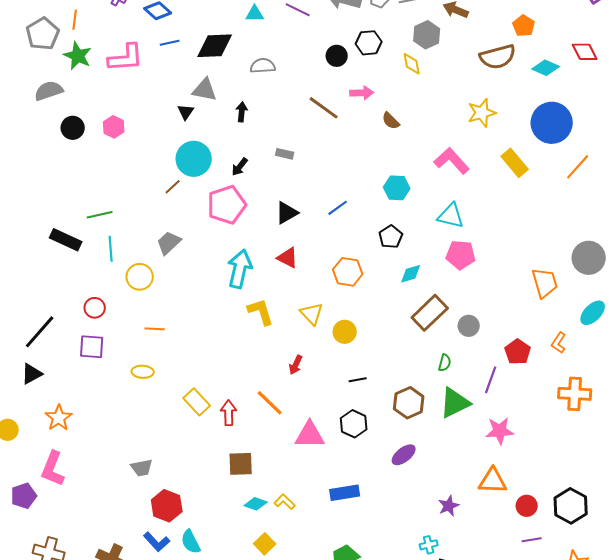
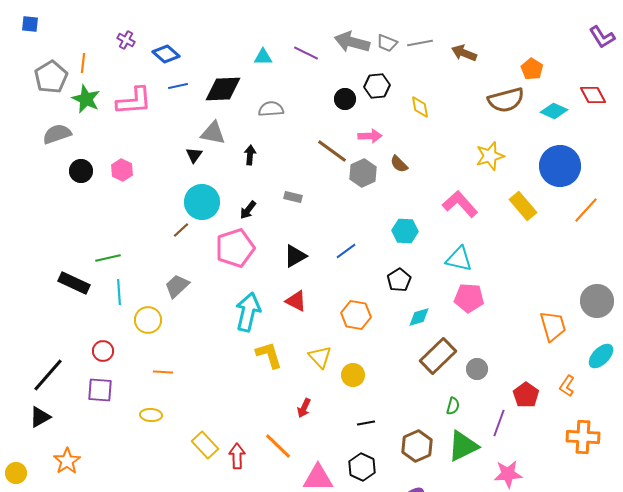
gray hexagon: (427, 35) -> (363, 173), moved

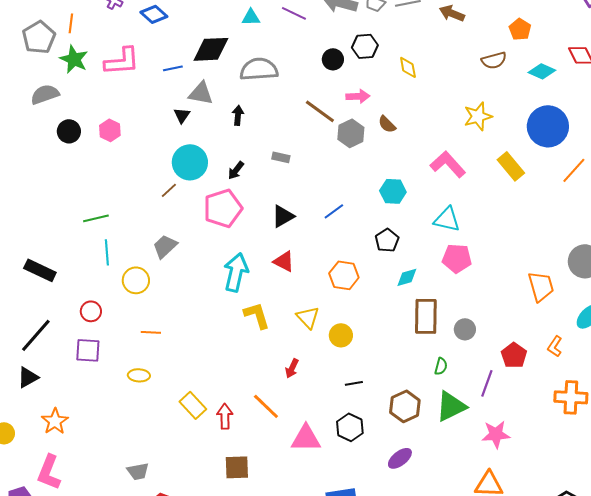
blue line: (178, 86) -> (173, 68), moved
brown semicircle: (506, 100) -> (494, 60), size x0.7
gray semicircle: (271, 109) -> (259, 69), size x1.5
black rectangle: (74, 283) -> (40, 270), moved
brown rectangle: (438, 356) -> (426, 316), turned -45

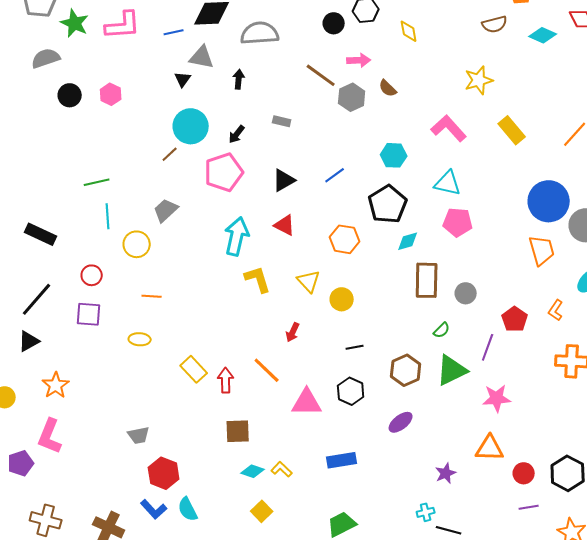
blue circle: (548, 126) -> (549, 201), moved
black pentagon: (387, 240) -> (388, 204), size x1.6
green semicircle: (441, 366) -> (442, 330), turned 30

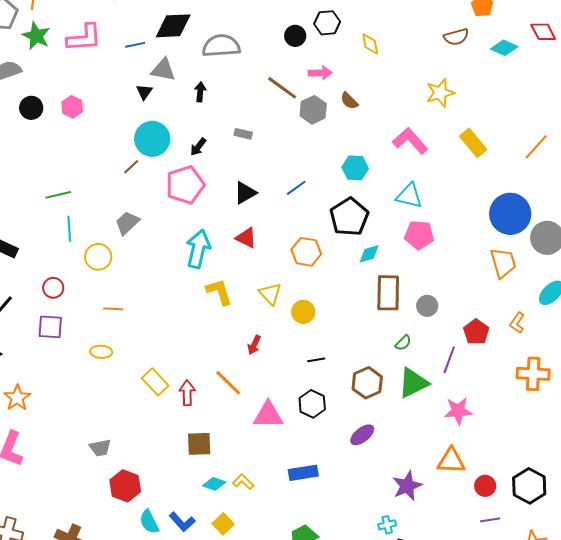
purple star: (446, 473) -> (407, 486), size x1.4
blue L-shape: (154, 509) -> (182, 522), moved

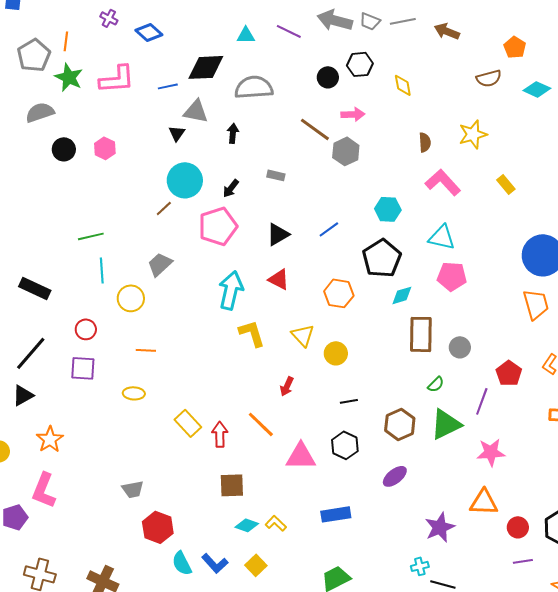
brown semicircle: (349, 101) -> (425, 142), moved, turned -138
yellow rectangle: (473, 143) -> (506, 184), size x0.7

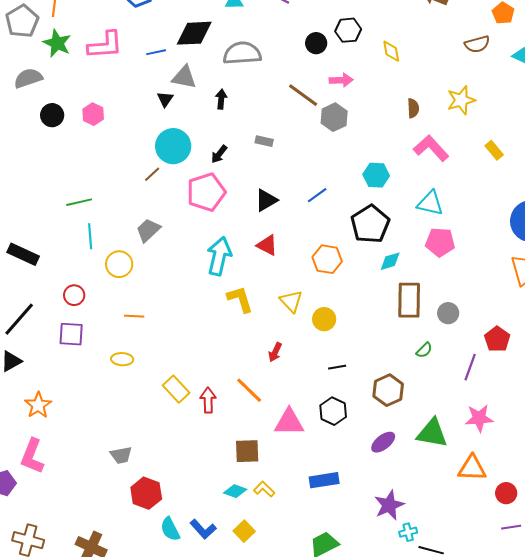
green triangle: (446, 424) -> (432, 433), moved, turned 36
brown square: (232, 485) -> (247, 451), moved
purple star: (440, 527) -> (389, 505), moved

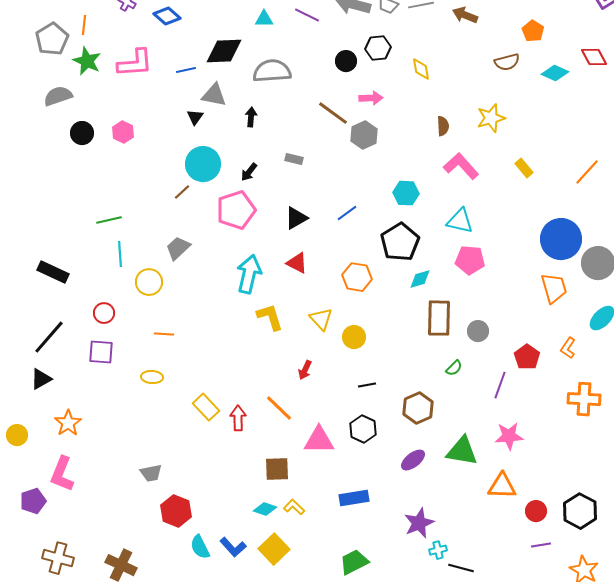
yellow square: (244, 531) -> (274, 549), size x1.4

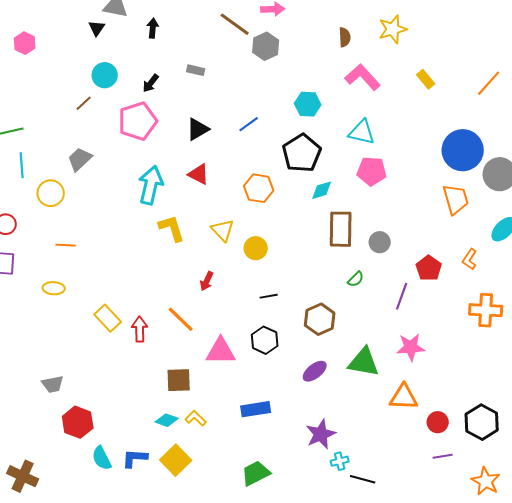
cyan circle: (203, 164) -> (105, 75), size x0.7
blue L-shape: (233, 547) -> (135, 458), turned 136

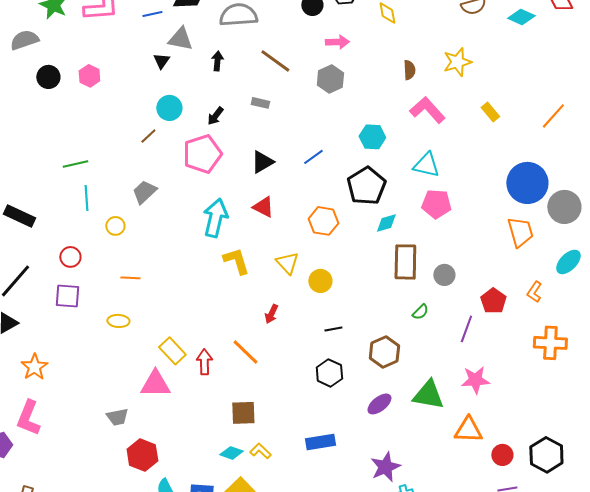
brown line: (235, 24) -> (275, 61), moved
yellow circle: (51, 193) -> (115, 226), size x0.7
pink triangle: (221, 351) -> (155, 384), moved

